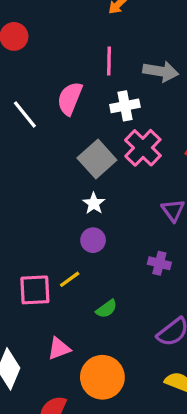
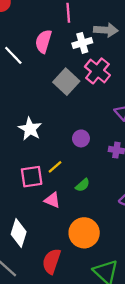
gray arrow: (161, 71) -> (106, 30), moved
white star: (94, 203) -> (30, 129), moved, size x1.5
purple circle: (93, 240) -> (81, 138), moved
pink triangle: (59, 349) -> (52, 200), moved, turned 49

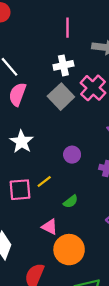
pink semicircle: (43, 41) -> (17, 94), moved
white cross: (82, 43) -> (63, 65), moved
pink triangle: (52, 200) -> (50, 227), moved

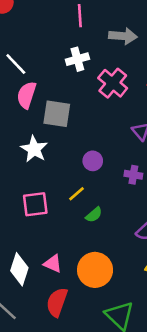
gray square: (61, 97) -> (57, 114), moved, turned -35
yellow line: (44, 182) -> (76, 194), moved
pink triangle: (50, 227) -> (53, 264), moved

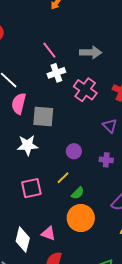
pink line: (80, 16) -> (49, 50), moved, turned -30
white star: (34, 149) -> (28, 145), turned -30
orange circle: (95, 270) -> (81, 218), moved

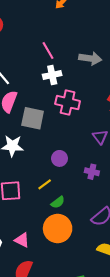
pink cross: (85, 90) -> (68, 103), moved, turned -30

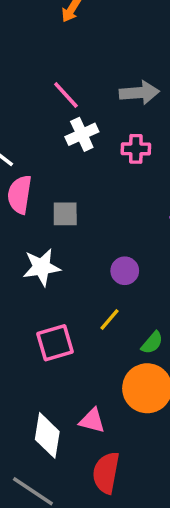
pink cross: (68, 103) -> (136, 149), moved, size x0.7
gray square: (33, 118) -> (65, 214), size x0.7
green semicircle: (58, 202) -> (152, 343), moved

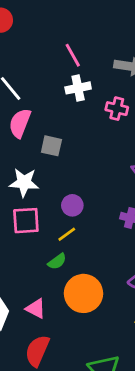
purple circle: (125, 271) -> (72, 205), moved
pink square: (55, 343) -> (26, 221), moved
green semicircle: (152, 343) -> (57, 261), moved

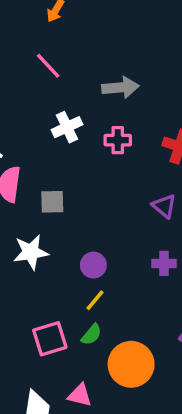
pink line: (73, 55) -> (48, 66), moved
pink square: (26, 221) -> (50, 339), moved

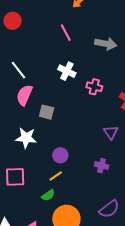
gray arrow: (120, 87) -> (106, 44), moved
white cross: (67, 127) -> (67, 71), turned 36
pink square: (50, 339) -> (15, 177), moved

